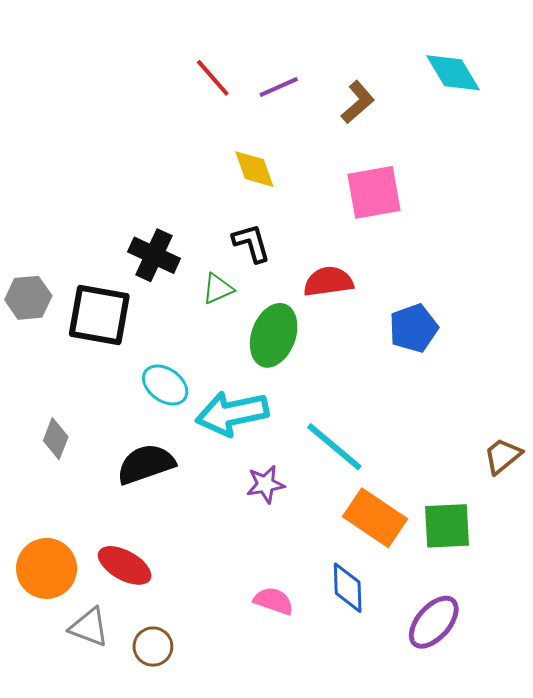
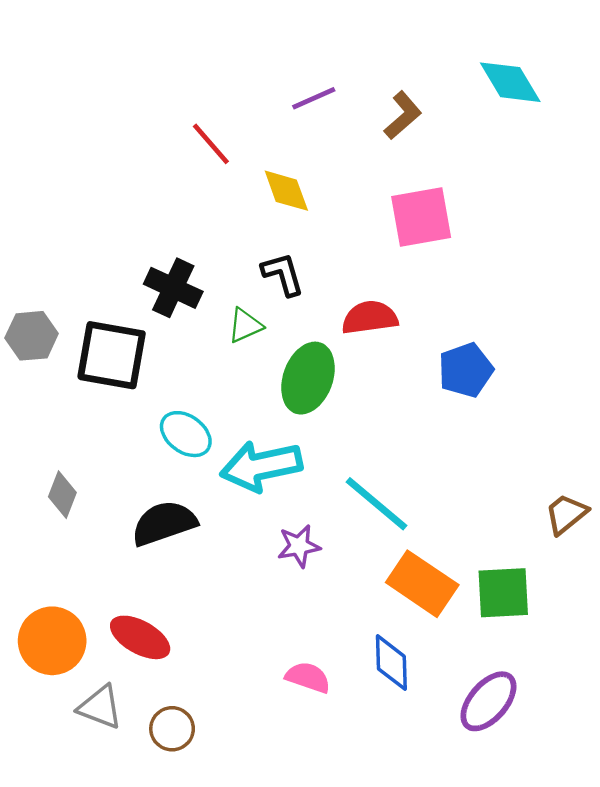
red line: (213, 78) -> (211, 144), moved

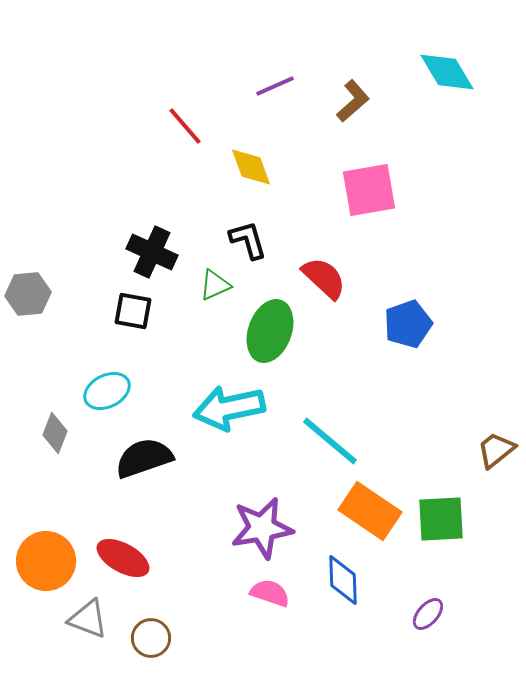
red semicircle: (370, 318) -> (324, 278), turned 51
black square: (112, 355) -> (133, 311), moved, size x0.6
cyan ellipse: (186, 434) -> (107, 391), moved, turned -63
purple star: (299, 546) -> (262, 528), moved, size x1.6
purple ellipse: (488, 701) -> (428, 614), size x0.6

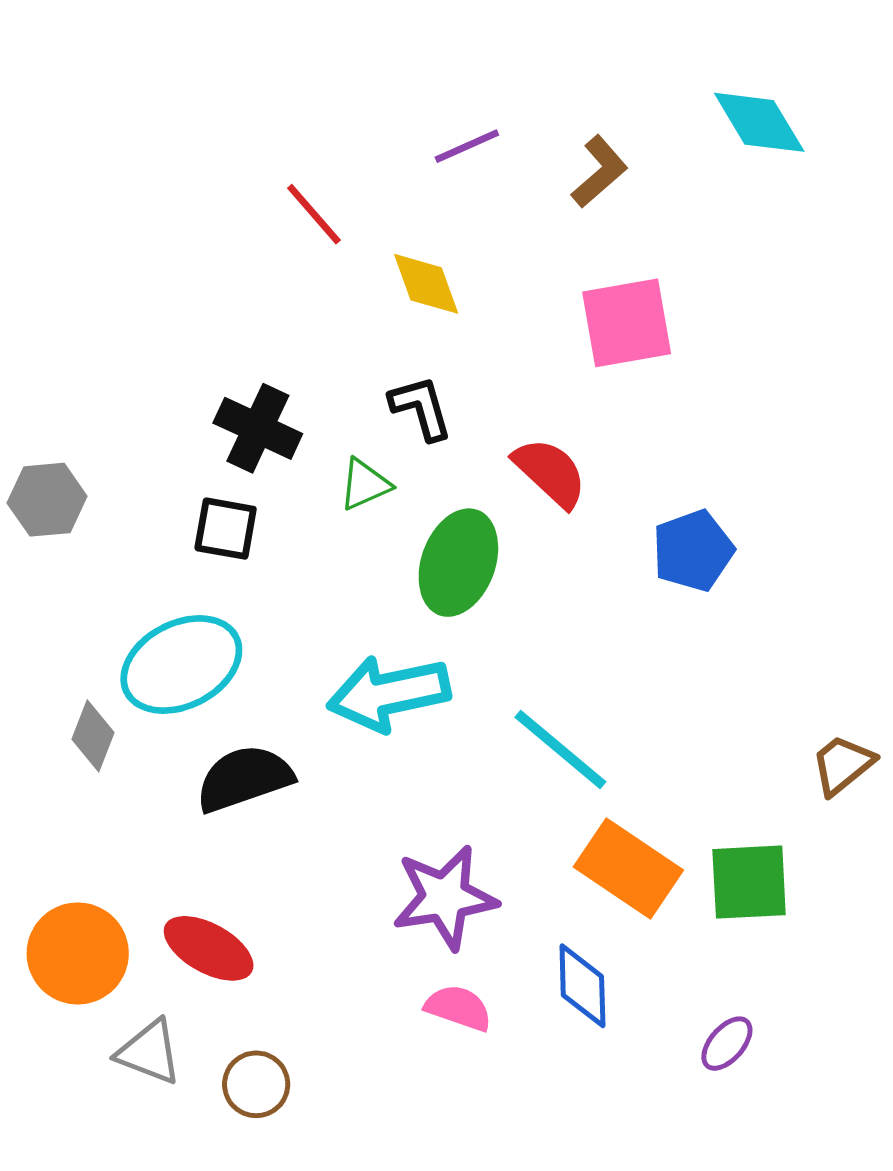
cyan ellipse: (107, 391) -> (181, 665), size x1.5

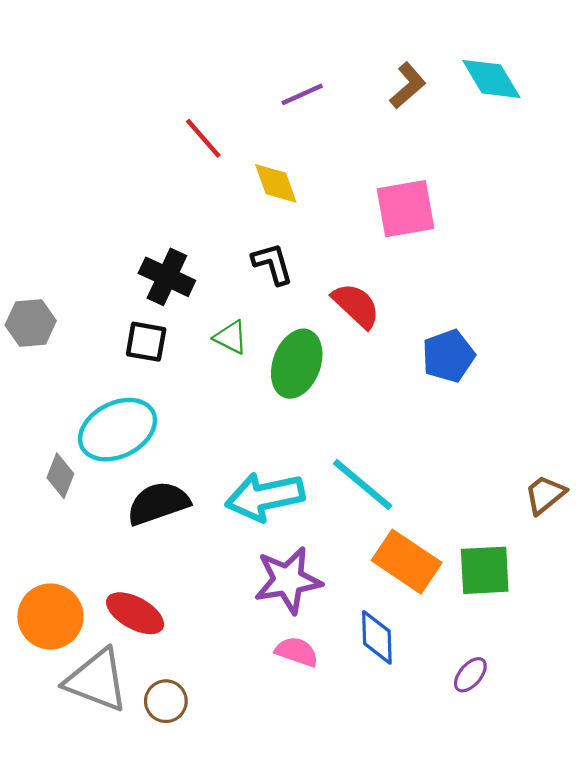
brown L-shape: (599, 172) -> (408, 86), moved
green triangle: (365, 484) -> (231, 337), moved, turned 51
cyan arrow: (389, 693) -> (265, 497), moved
gray triangle: (149, 1052) -> (97, 680), size x1.5

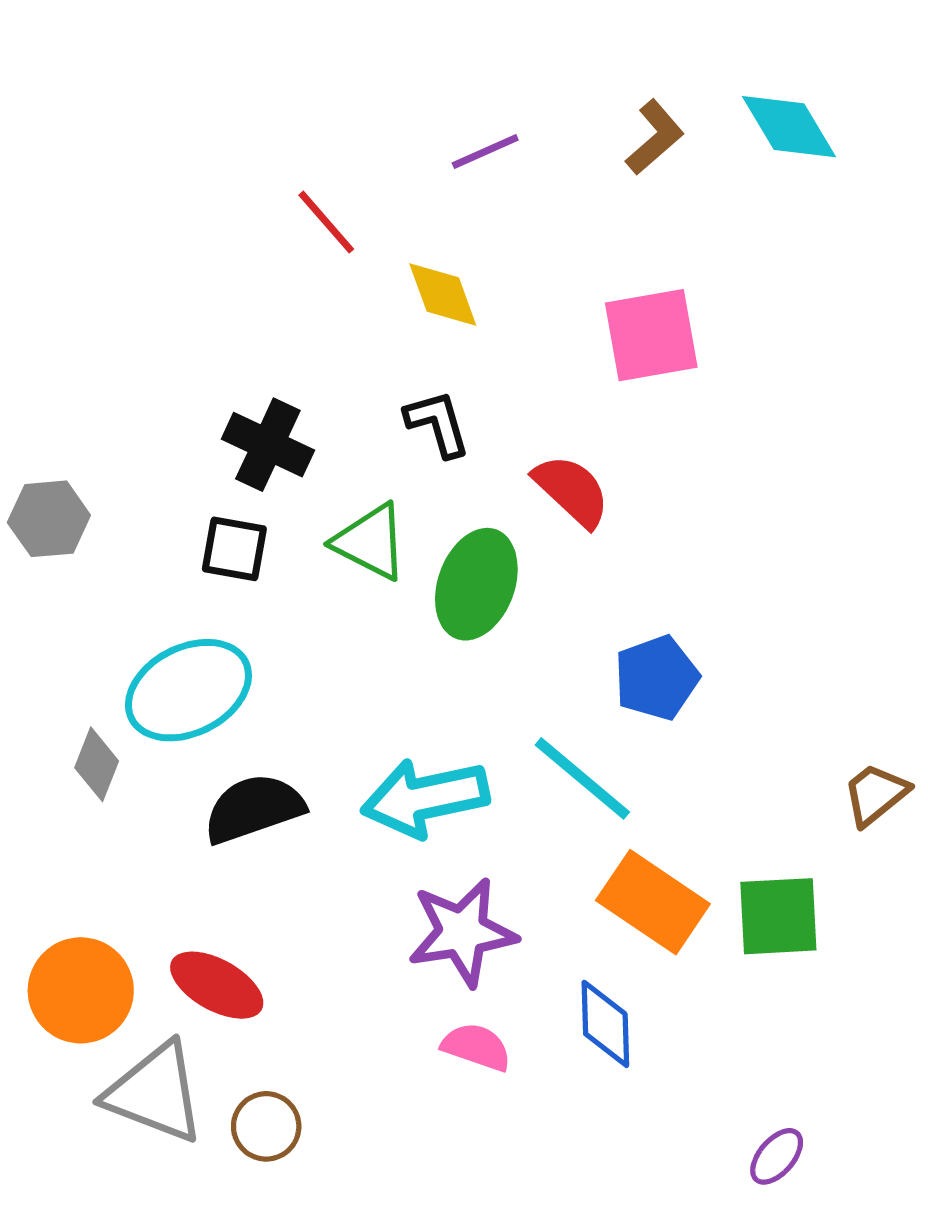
green triangle: (231, 337) -> (370, 542), size x1.4
blue pentagon: (448, 356) -> (657, 678), moved
purple ellipse: (470, 675) -> (777, 1156), moved

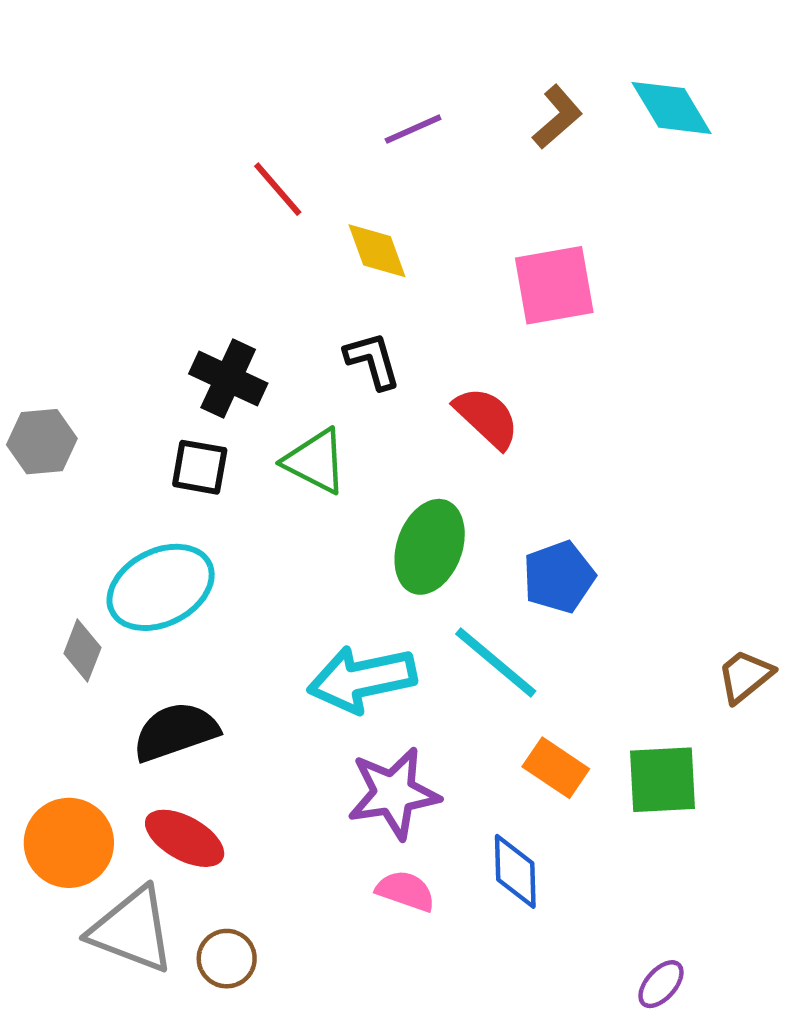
green ellipse: (476, 584) -> (430, 547), moved
black semicircle: (254, 808) -> (176, 732), moved
orange rectangle: (653, 902) -> (556, 768), size x0.7

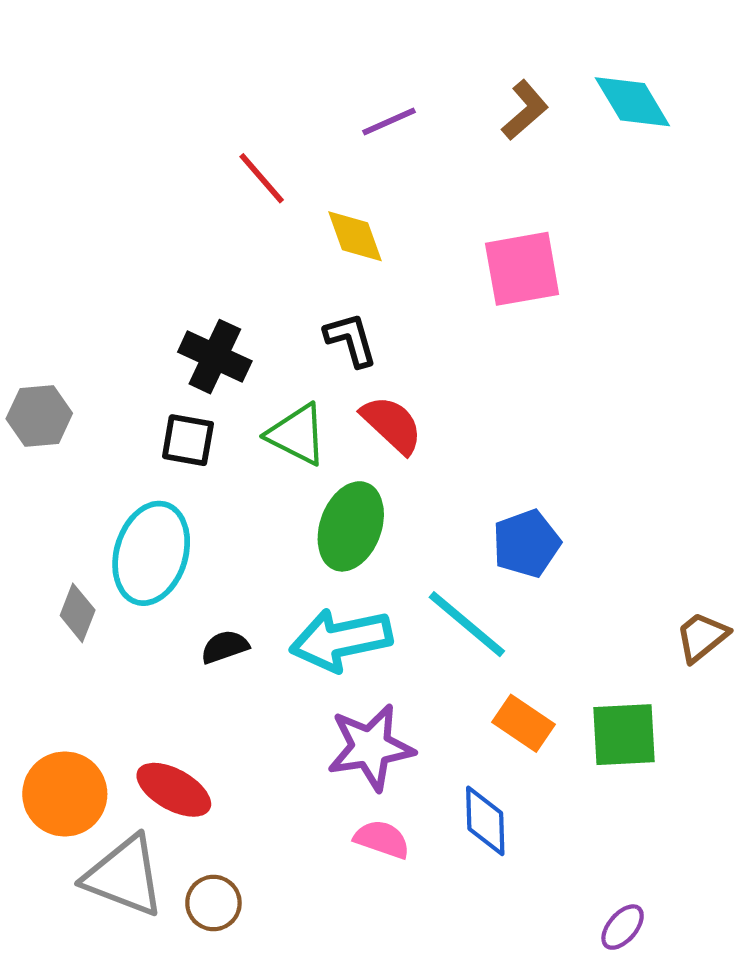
red semicircle: (487, 418) -> (392, 425), moved
green ellipse: (430, 547) -> (351, 526), moved
cyan ellipse: (161, 587) -> (151, 553), turned -46
black semicircle: (176, 732) -> (225, 647), moved, size x0.6

